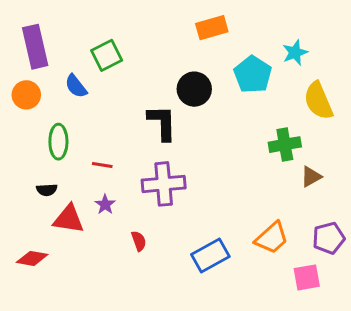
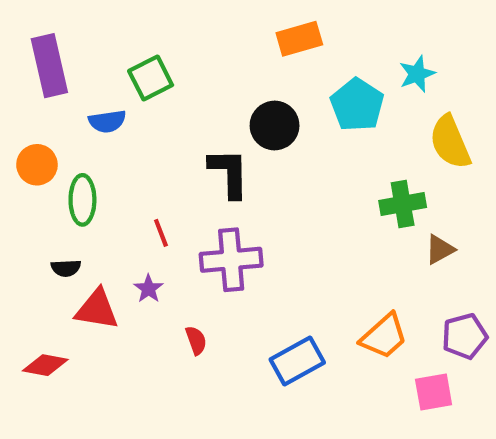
blue semicircle: (76, 86) -> (107, 121), turned -60
orange circle: (26, 95) -> (37, 165), moved
red line: (102, 165) -> (161, 233), moved, turned 60

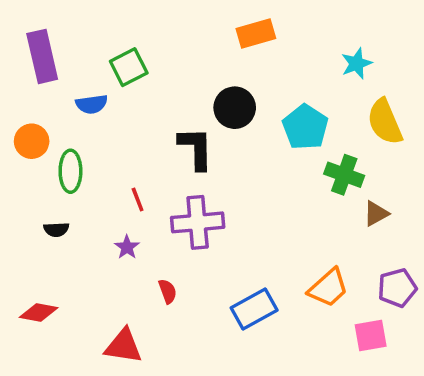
cyan pentagon: (357, 105) -> (305, 127), moved
green cross: (403, 204) -> (344, 175), turned 30
red triangle: (97, 309) -> (123, 346), moved

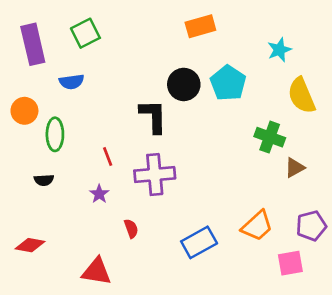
green square: (129, 67) -> (85, 33), moved
cyan pentagon: (305, 127) -> (228, 83), moved

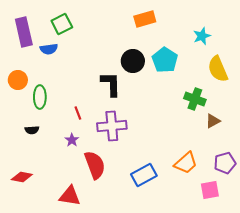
blue semicircle: (72, 82) -> (49, 49), moved
red semicircle: (131, 229) -> (95, 165), size x2.0

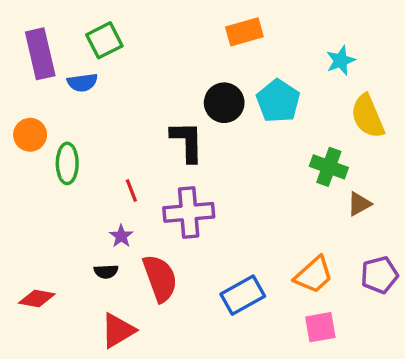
black semicircle: (32, 130) -> (106, 271), moved
pink square: (210, 190) -> (320, 327), moved
red triangle: (70, 196) -> (118, 331), turned -40

